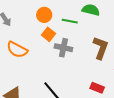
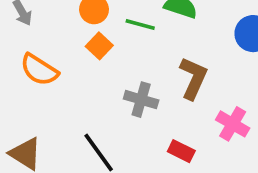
gray cross: (63, 48) -> (141, 100), moved

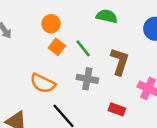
green line: (140, 24) -> (83, 48), moved, turned 42
orange semicircle: (39, 70) -> (43, 83), moved

